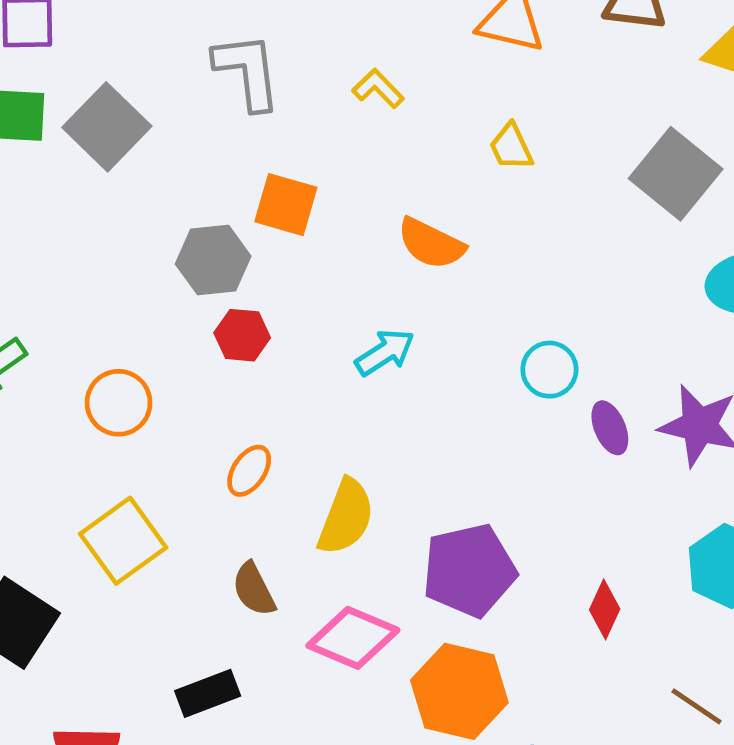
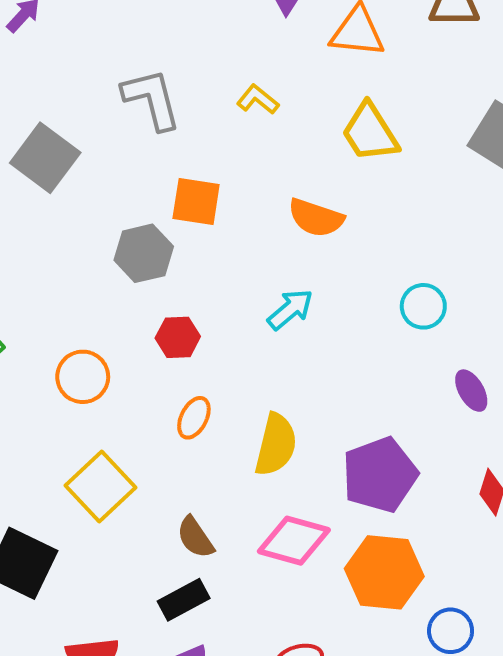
yellow trapezoid: (511, 147) -> (370, 132), size x1.6
red hexagon: (242, 335) -> (178, 337), moved
purple ellipse: (610, 428) -> (471, 391), moved
brown semicircle: (254, 589) -> (195, 537), moved

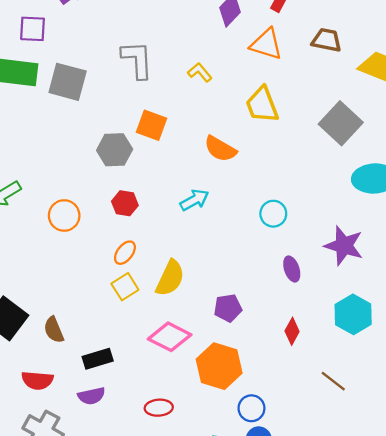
gray square: (45, 158) -> (68, 82), turned -33
purple pentagon: (380, 475) -> (228, 308), size x0.6
yellow square: (100, 487) -> (125, 287), moved, size x0.7
brown semicircle: (195, 537) -> (54, 330), moved

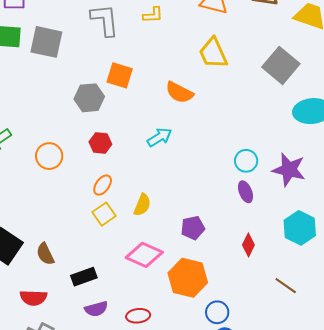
yellow L-shape: (200, 72) -> (153, 15), moved, turned 130
cyan circle: (273, 214) -> (246, 161), moved
yellow semicircle: (170, 278) -> (142, 205), size x0.7
purple semicircle: (91, 396) -> (96, 309), moved

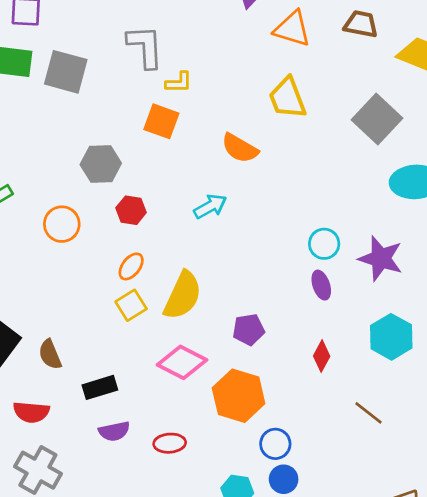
yellow L-shape: (153, 15) -> (179, 82), moved
gray hexagon: (89, 98) -> (101, 164), moved
yellow semicircle: (142, 205) -> (183, 295), size x1.6

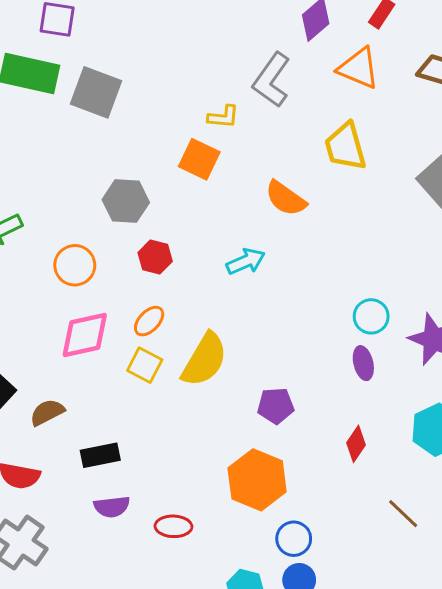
gray L-shape: (145, 47) -> (271, 80), moved, turned -147
yellow square: (131, 305) -> (145, 365), turned -36
brown semicircle: (50, 354) -> (47, 412), turned 80
pink diamond: (182, 362) -> (85, 335), moved, turned -45

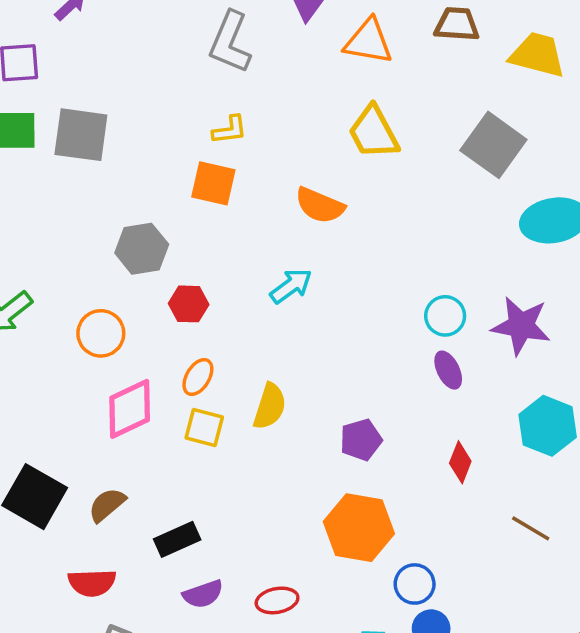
gray L-shape: (271, 80) -> (230, 42), moved
yellow semicircle: (204, 360) -> (270, 406), size x0.7

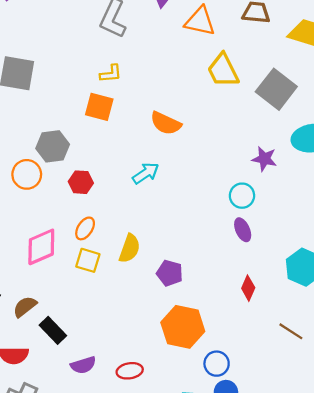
yellow trapezoid: (374, 132) -> (223, 70), moved
purple star: (521, 326) -> (264, 159), moved, size x0.7
orange circle: (101, 333) -> (27, 174), moved
purple pentagon: (361, 440) -> (170, 273), moved, turned 30
black rectangle: (177, 539) -> (53, 330), moved, turned 68

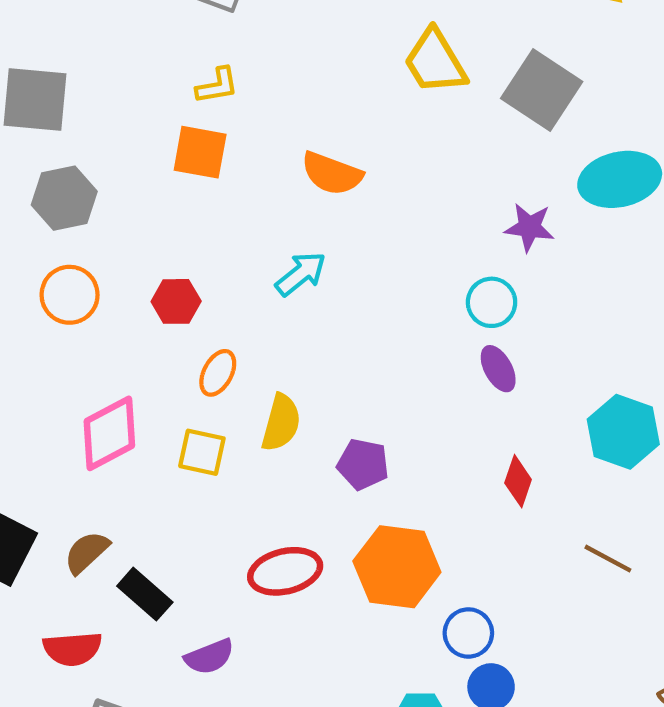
gray hexagon: (53, 146) -> (64, 198), moved
orange ellipse: (85, 228) -> (218, 373), moved
red ellipse: (130, 371) -> (285, 571), moved, size x1.4

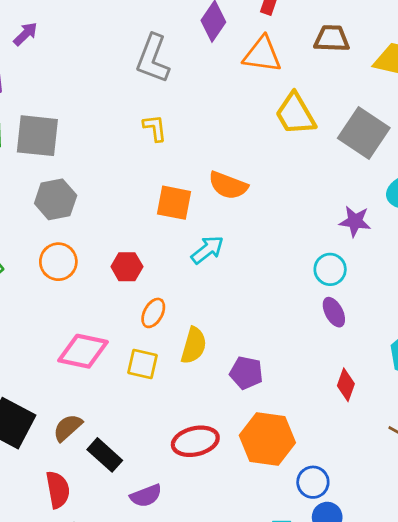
yellow L-shape: (217, 86) -> (155, 128), turned -88
orange square: (200, 152) -> (174, 203), moved
pink diamond: (109, 433) -> (83, 351), turned 39
red semicircle: (72, 649) -> (58, 490), turned -96

